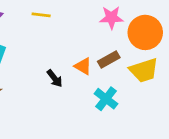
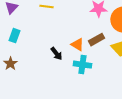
cyan cross: (106, 99) -> (82, 65), moved, turned -30

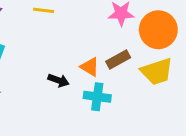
black arrow: (56, 54) -> (59, 80), turned -32

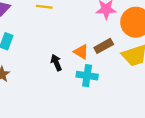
black arrow: (59, 80) -> (56, 63), turned -133

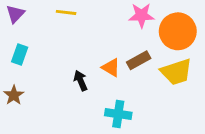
cyan cross: (87, 76) -> (118, 114), moved

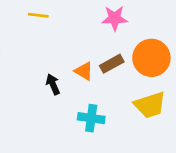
orange circle: (178, 31) -> (151, 58), moved
yellow trapezoid: (176, 72) -> (150, 105), moved

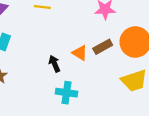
cyan cross: (91, 118) -> (67, 93), moved

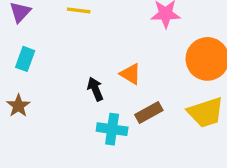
brown rectangle: (103, 47) -> (149, 112), moved

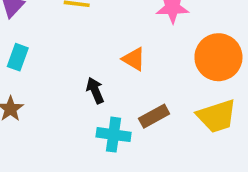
orange triangle: (130, 74) -> (134, 59), moved

